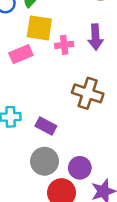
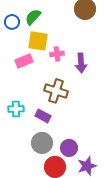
purple arrow: (95, 37) -> (81, 63), moved
brown cross: (88, 93) -> (56, 91), moved

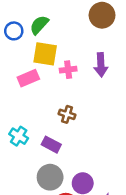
purple arrow: (81, 63) -> (101, 65), moved
brown cross: (56, 91) -> (67, 114), size x0.6
cyan cross: (16, 109) -> (19, 136), turned 35

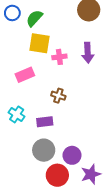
blue circle: (14, 31) -> (12, 13), moved
pink rectangle: (28, 78) -> (25, 75), moved
purple rectangle: (51, 145) -> (45, 122), turned -35

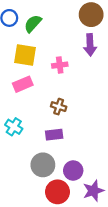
yellow square: (40, 43) -> (25, 55), moved
purple arrow: (88, 53) -> (90, 45), moved
purple rectangle: (45, 122) -> (54, 135), moved

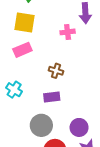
pink cross: (60, 65) -> (68, 32), moved
purple circle: (73, 171) -> (79, 127), moved

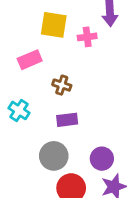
yellow square: (25, 23) -> (54, 25), moved
brown cross: (56, 71) -> (62, 85), moved

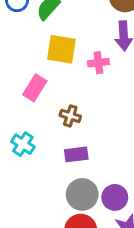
pink rectangle: (30, 60) -> (35, 88), turned -35
gray circle: (54, 156) -> (82, 194), moved

